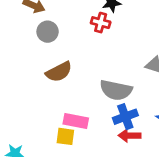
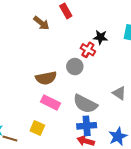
gray circle: (48, 32) -> (75, 67), moved
pink rectangle: (76, 121) -> (50, 103), moved

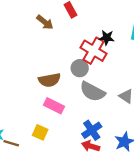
red cross: (88, 50) -> (93, 51), size x1.6
gray semicircle: (85, 104) -> (92, 92), moved
blue cross: (87, 126) -> (92, 130), turned -30

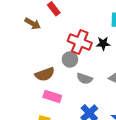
black star: (107, 38) -> (103, 44), moved
gray semicircle: (92, 92) -> (85, 79), size x0.7

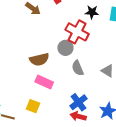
black star: (103, 44) -> (92, 12), moved
gray semicircle: (85, 79) -> (78, 68), turned 42

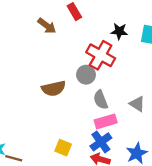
pink rectangle: (44, 82) -> (106, 121), moved, turned -42
yellow square: (33, 106) -> (63, 148), moved

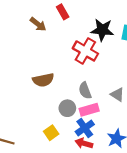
black star: (119, 31) -> (102, 30), size x1.5
gray circle: (86, 75) -> (67, 108), moved
yellow square: (63, 148) -> (51, 133), turned 32

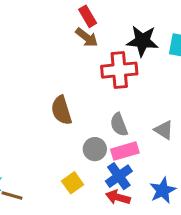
brown arrow: (38, 24) -> (87, 37), moved
red cross: (85, 51) -> (119, 70), turned -35
brown semicircle: (43, 80) -> (61, 110), turned 85

